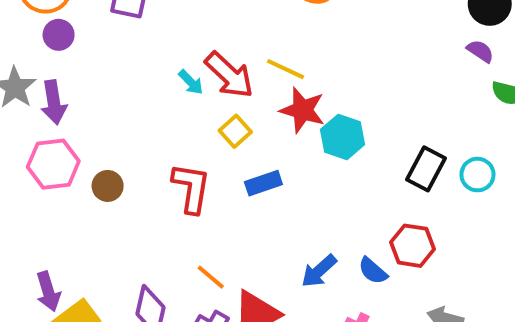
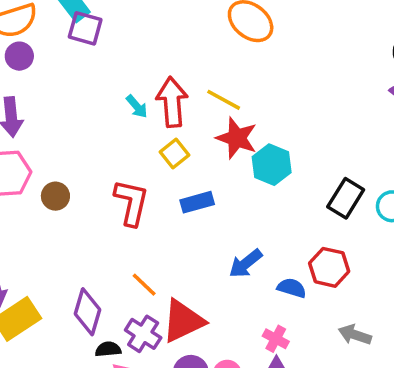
red arrow: (229, 75) -> (172, 102), turned -141
blue arrow: (319, 271) -> (246, 263), moved
blue semicircle: (373, 271) -> (292, 288), turned 152

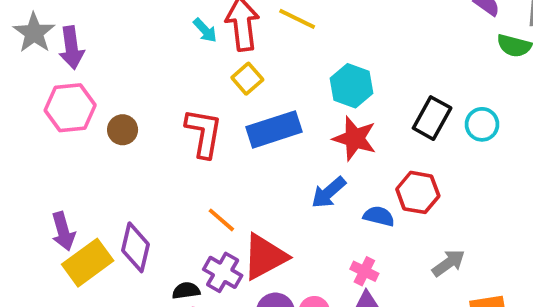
red star: (237, 138) -> (355, 138), moved
blue rectangle: (197, 202) -> (274, 129), size x1.5
purple diamond: (88, 312) -> (136, 247), moved
gray arrow: (355, 335) -> (449, 263), turned 128

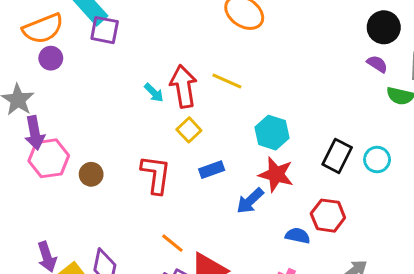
purple arrow: (72, 48) -> (35, 133), moved
blue rectangle: (274, 129) -> (212, 170), size x0.6
blue arrow: (329, 192) -> (250, 201), moved

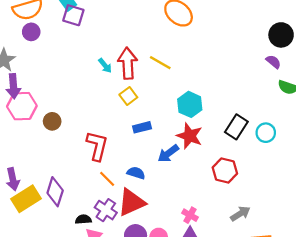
red L-shape: (156, 175) -> (97, 146), moved
blue semicircle: (298, 236) -> (136, 173), moved

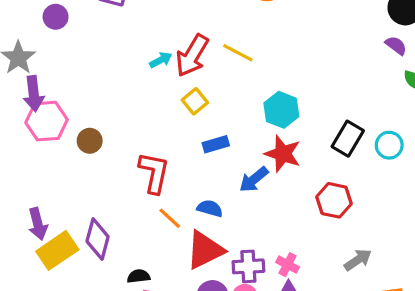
red arrow: (128, 63) -> (192, 56), turned -144
cyan arrow: (105, 66) -> (161, 60), turned -77
purple cross: (106, 210) -> (248, 266), moved, turned -35

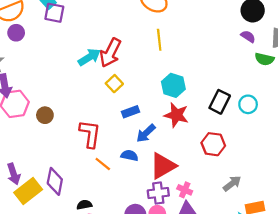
yellow line: (238, 53) -> (159, 40), moved, turned 60
cyan arrow: (161, 60) -> (89, 57), size x1.5
blue arrow: (254, 180) -> (146, 133), moved
red triangle: (205, 250) -> (163, 166), moved

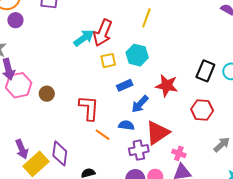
yellow line: (159, 40) -> (146, 18), turned 30
yellow square: (114, 84) -> (108, 61), turned 35
cyan hexagon: (173, 85) -> (137, 55), moved
purple cross: (158, 193) -> (139, 150), moved

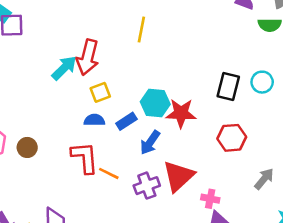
cyan hexagon: (137, 55) -> (155, 103), moved
blue semicircle: (126, 125) -> (94, 120), moved
orange line: (102, 135) -> (109, 173), moved
purple cross: (139, 150) -> (147, 186), moved

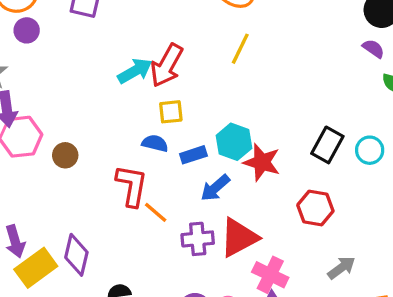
pink cross: (210, 199) -> (270, 275), size x1.5

